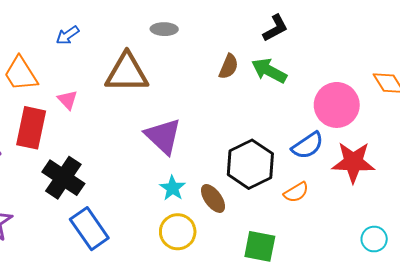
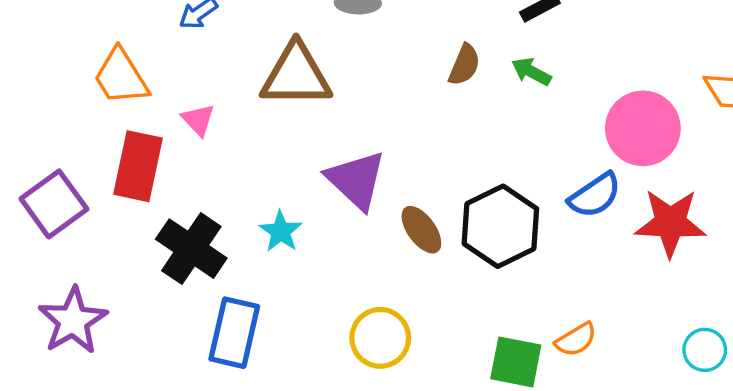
green arrow: (269, 71) -> (531, 72), size x0.7
cyan star: (172, 188) -> (281, 231), moved
orange semicircle: (296, 192) -> (576, 340), moved
brown ellipse: (213, 198) -> (421, 230), moved
blue rectangle: (89, 229) -> (234, 333), turned 48

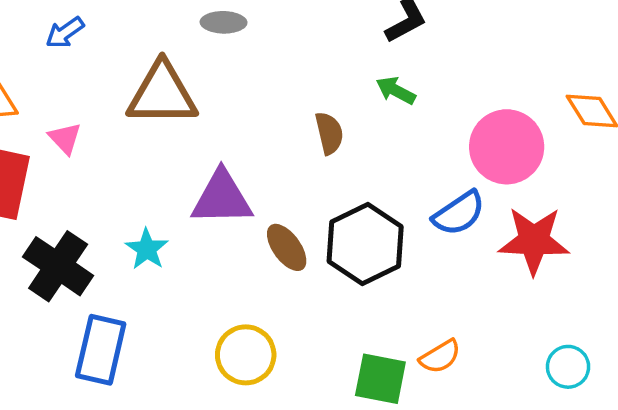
brown semicircle: (464, 65) -> (329, 133), moved, turned -36
purple triangle: (356, 180) -> (222, 198), turned -44

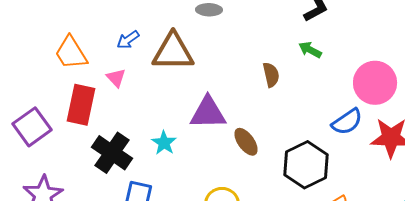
blue arrow: (65, 33) -> (128, 40), moved
black hexagon: (365, 244) -> (306, 165), moved

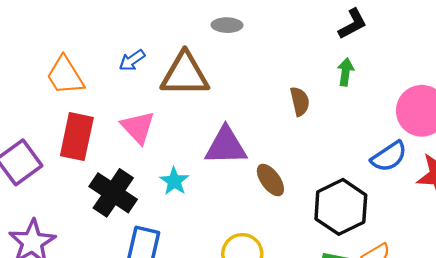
green arrow: (310, 50) -> (346, 72), turned 70
pink triangle: (116, 78) -> (138, 127), moved, size x1.5

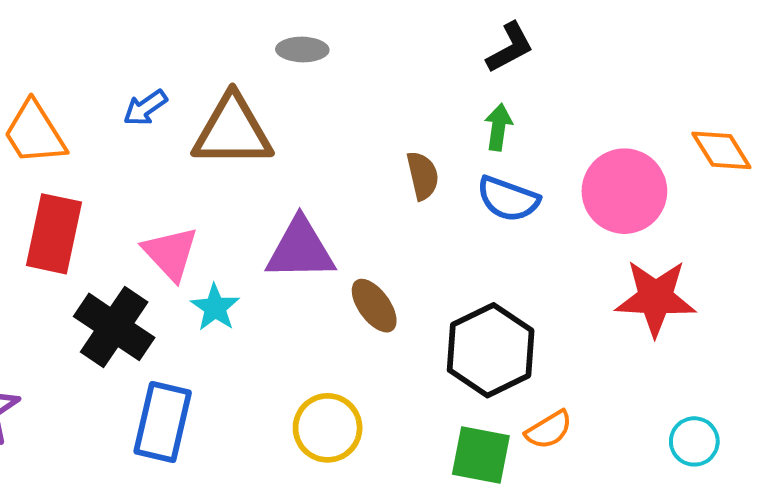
pink triangle: (138, 127) -> (170, 253), moved
blue semicircle: (389, 157) -> (508, 199), moved, turned 54

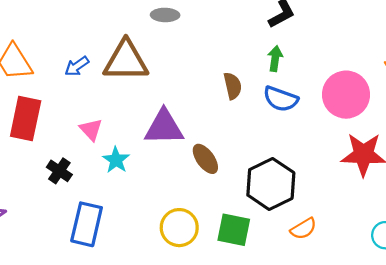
blue arrow: (145, 108) -> (77, 66), moved
pink triangle: (170, 253) -> (91, 129), size x0.7
black cross: (114, 327) -> (59, 171), size x0.6
green square: (481, 455) -> (234, 230), moved

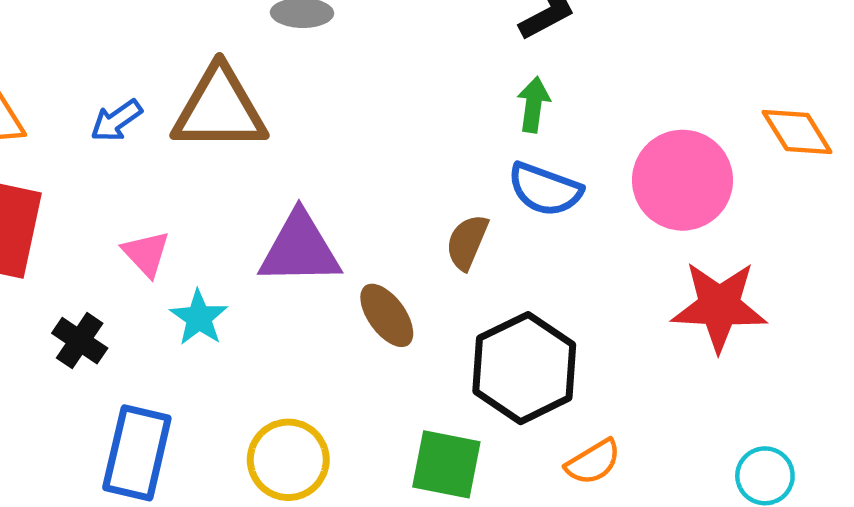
brown semicircle: (233, 86) -> (467, 242), moved, turned -144
yellow circle: (179, 228) -> (288, 460), moved

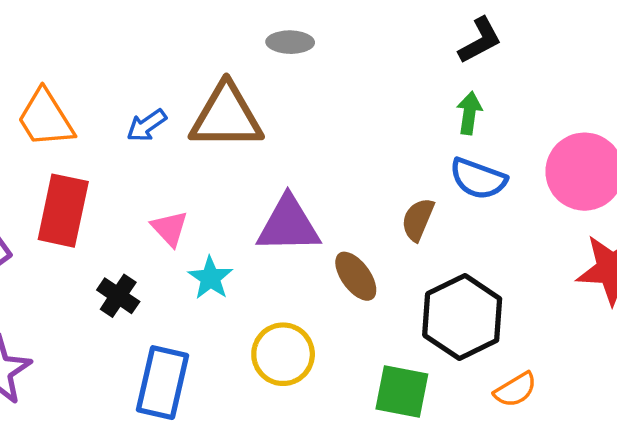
yellow circle: (288, 460) -> (283, 354), moved

